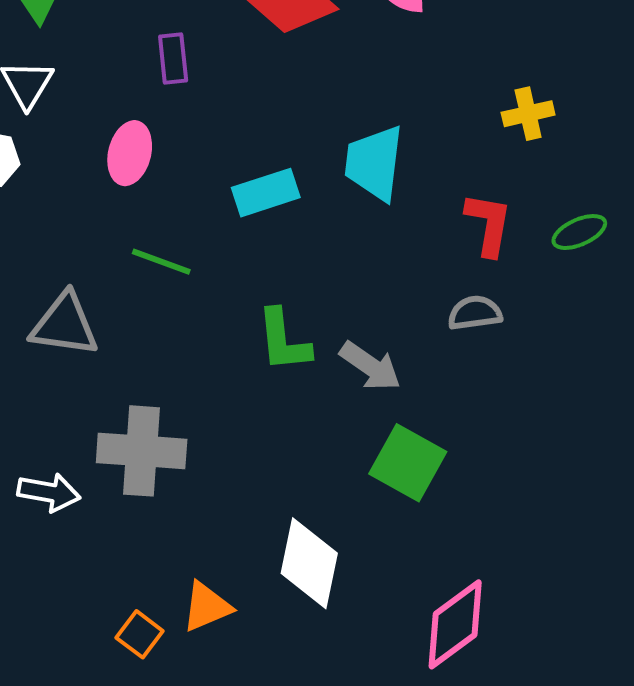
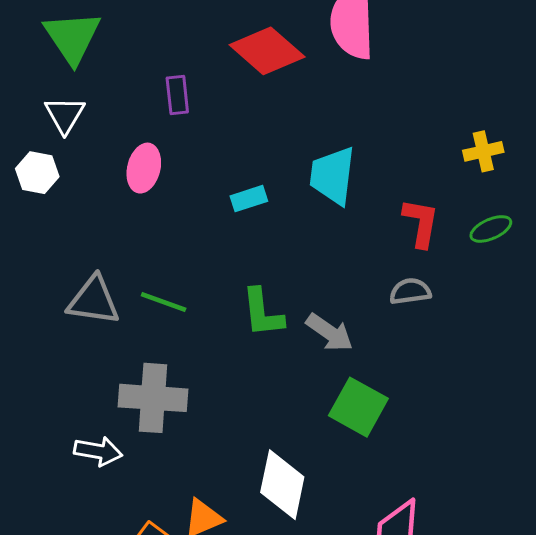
yellow cross: (528, 114) -> (483, 151), moved
cyan rectangle: (266, 193) -> (249, 199), size x0.7
green line: (161, 262) -> (164, 302), moved
white arrow: (49, 492) -> (98, 451), moved

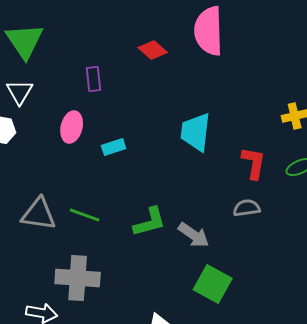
red diamond: (267, 51) -> (153, 50), size x0.6
cyan rectangle: (249, 199) -> (114, 147), moved
green L-shape: (263, 313) -> (150, 222), turned -99

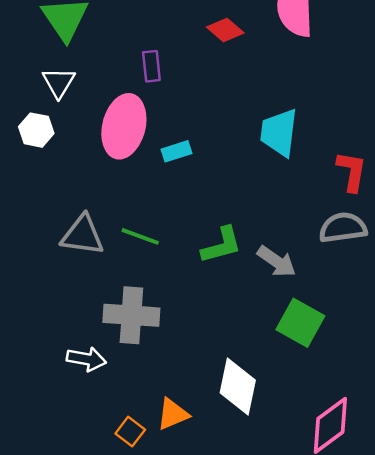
pink ellipse: (72, 127) -> (124, 126), size x1.6
gray semicircle: (247, 208) -> (343, 228), size x1.4

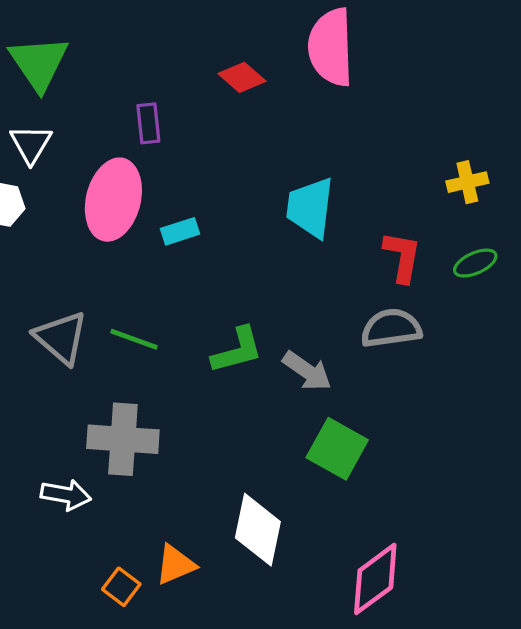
gray triangle: (83, 235) -> (61, 338), turned 33

